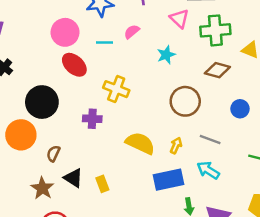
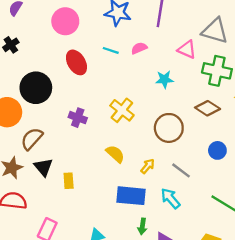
pink triangle: (179, 18) -> (187, 49), turned -36
pink circle: (65, 32) -> (65, 21), moved
yellow cross: (116, 89) -> (122, 110), moved
yellow semicircle: (140, 143) -> (115, 154), size x0.7
brown semicircle: (53, 153) -> (32, 139), size x1.5

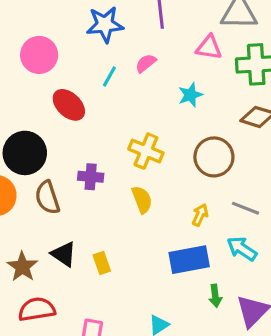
cyan line: (111, 50) -> (109, 77), turned -63
brown semicircle: (32, 139) -> (47, 198), moved, turned -45
yellow semicircle: (115, 154) -> (142, 200), moved, turned 42

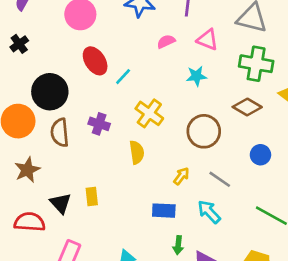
pink triangle: (209, 47) -> (207, 40), moved
cyan line: (109, 77) -> (123, 77), moved
black triangle: (64, 254) -> (60, 203), moved
blue rectangle: (189, 260) -> (164, 211), size x0.7
brown star: (22, 267) -> (27, 170), moved

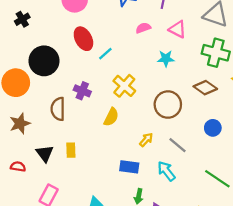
brown semicircle: (60, 133) -> (58, 109), moved
yellow semicircle: (137, 152) -> (111, 117), turned 30
red semicircle: (30, 222) -> (18, 167), size x0.6

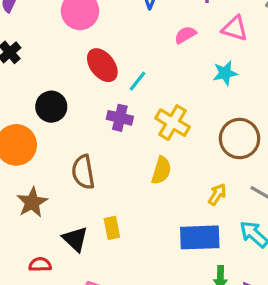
black circle: (44, 61) -> (51, 107), size x0.7
purple cross: (82, 91) -> (120, 118), moved
blue rectangle: (129, 167) -> (200, 237), size x1.4

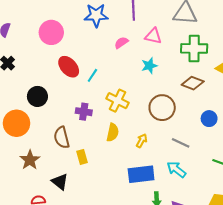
purple cross: (120, 118) -> (84, 112), moved
yellow arrow: (217, 194) -> (142, 141), moved
yellow rectangle: (112, 228) -> (82, 157), moved

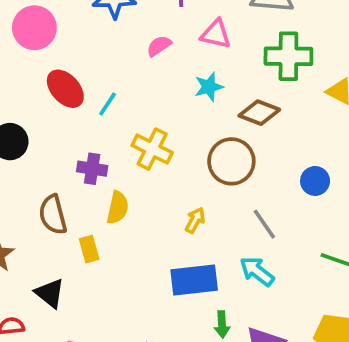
brown diamond: (193, 83) -> (259, 113), moved
yellow semicircle: (113, 132) -> (118, 208), moved
gray line: (181, 143) -> (264, 224), turned 30

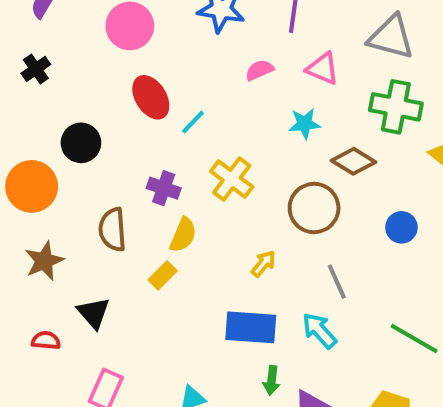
blue circle: (315, 181) -> (401, 227), moved
yellow rectangle: (89, 249) -> (163, 275), moved, turned 50

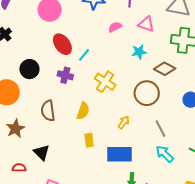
purple cross: (164, 188) -> (65, 75), moved
yellow rectangle: (163, 275) -> (89, 140), moved, turned -48
cyan arrow: (319, 331) -> (165, 154), moved

